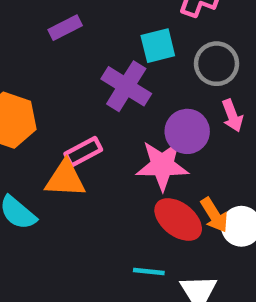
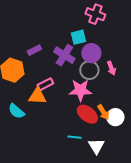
purple rectangle: (65, 28) -> (34, 50), moved
gray circle: (217, 64) -> (89, 70), moved
purple circle: (187, 131) -> (91, 53), moved

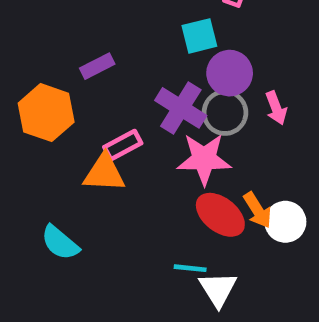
purple cross: (64, 55) -> (181, 108), moved
cyan semicircle: (16, 111) -> (60, 243), moved
white triangle: (96, 146) -> (218, 289), moved

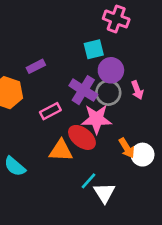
orange triangle: (104, 173) -> (61, 151), moved
red ellipse: (220, 215) -> (82, 137), moved
cyan line: (190, 268) -> (89, 181), turned -54

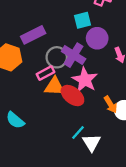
purple rectangle: (36, 66) -> (33, 35), size x1.5
gray circle: (108, 93) -> (57, 57), moved
pink star: (96, 119) -> (85, 80), turned 30
orange triangle: (61, 151) -> (54, 87), moved

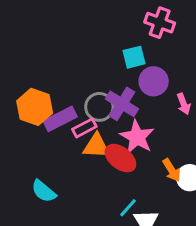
purple rectangle: (33, 35) -> (60, 119), moved

